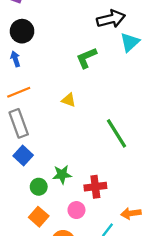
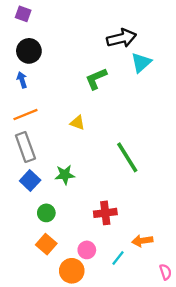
green star: (62, 174) -> (65, 175), moved
pink circle: (76, 210) -> (87, 250), moved

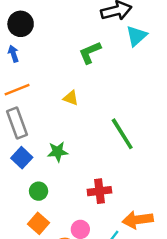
orange arrow: (142, 241) -> (138, 220), size x1.4

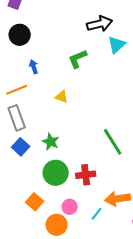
blue arrow: (13, 54) -> (34, 67), moved
green line: (122, 134) -> (113, 142), moved
green star: (58, 152) -> (51, 142), turned 30
green circle: (39, 191) -> (56, 173), moved, size x1.6

